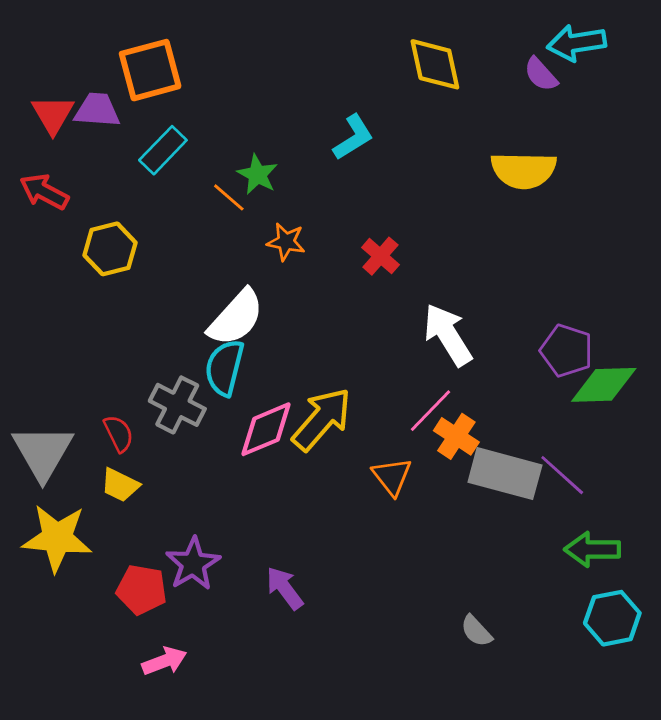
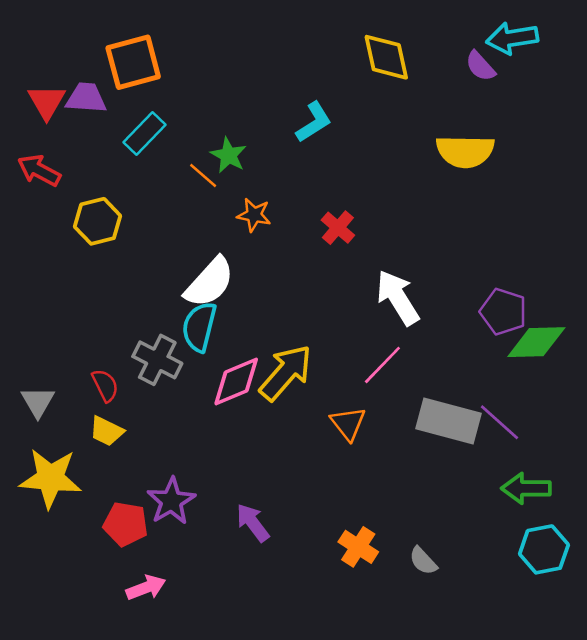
orange cross: (456, 436) -> (358, 547), moved
gray triangle: (43, 452) -> (38, 402), size x0.6

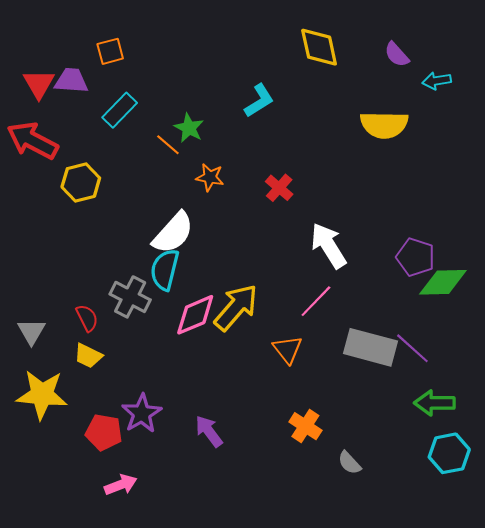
cyan arrow: (512, 38) -> (437, 81), moved, size x0.7
orange square: (133, 62) -> (110, 51), size x0.6
red arrow: (39, 170) -> (33, 141), size x1.4
orange cross: (358, 547) -> (305, 426), moved

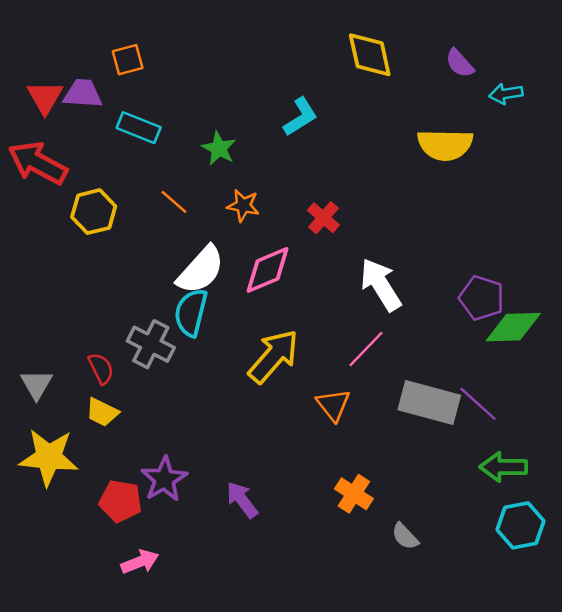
cyan rectangle: (120, 110) -> (139, 128), turned 68
orange line: (168, 145) -> (174, 202), moved
pink diamond: (195, 315) -> (268, 270), moved

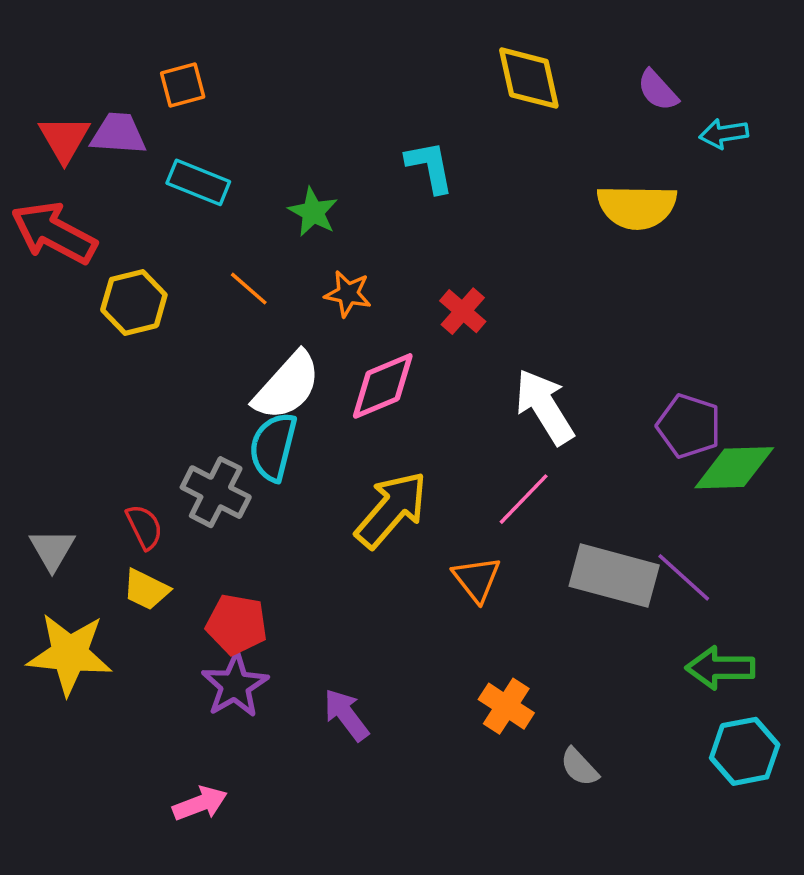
cyan L-shape: (300, 117) -> (430, 167), turned -69
red pentagon: (120, 501) -> (237, 624), moved

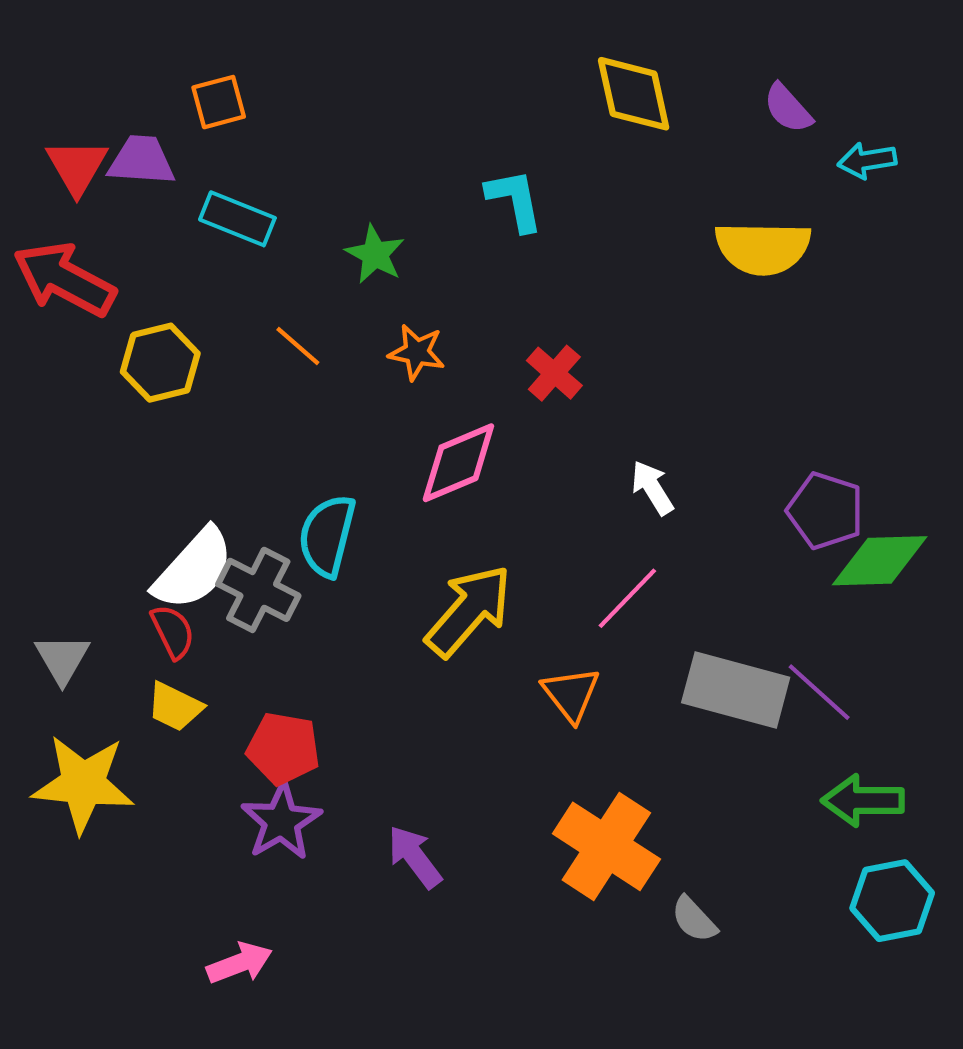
white semicircle: (287, 386) -> (194, 569), moved
white arrow: (545, 407) -> (652, 488), size x0.6
orange cross: (506, 706) -> (606, 846), size x1.6

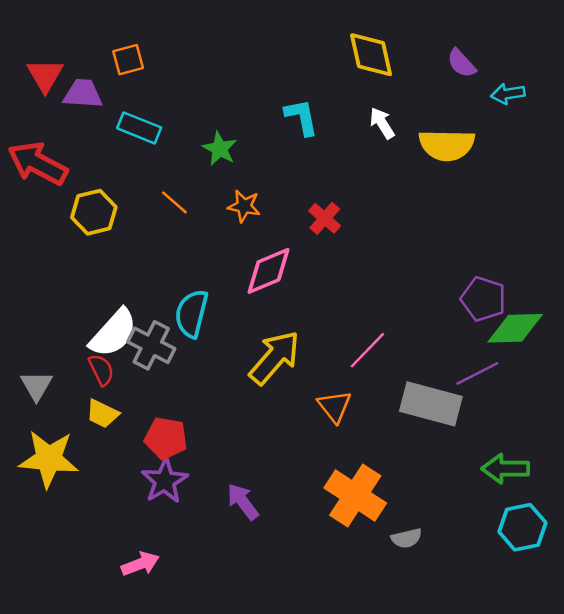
red triangle: (77, 167) -> (45, 75), moved
white arrow: (652, 488) -> (382, 123), moved
purple line: (819, 692) -> (477, 373), moved, turned -69
gray semicircle: (694, 919) -> (406, 538), turned -60

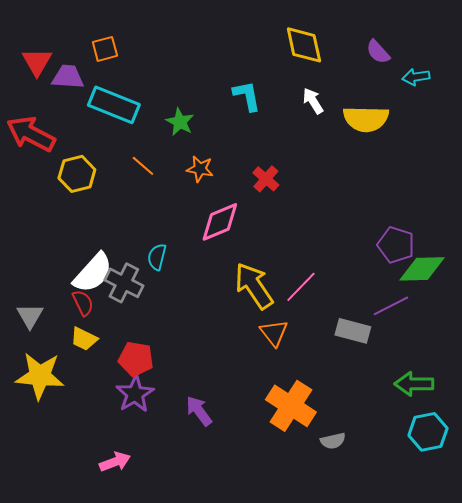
cyan rectangle: (139, 128) -> (114, 105), size x1.4
cyan semicircle: (192, 314) -> (157, 257), size x0.7
yellow arrow: (275, 358) -> (254, 286), moved, turned -75
gray rectangle: (431, 404) -> (353, 331), size x0.7

